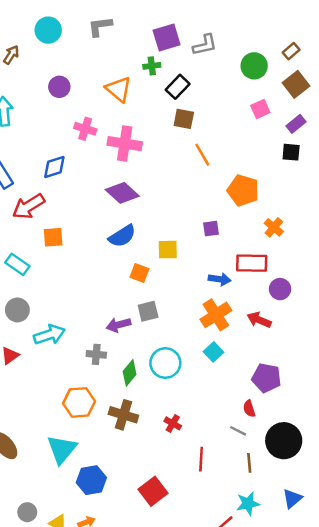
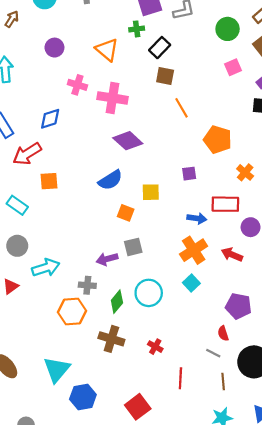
purple diamond: (122, 193) -> (128, 141), moved
orange hexagon: (79, 402) -> (72, 312), moved

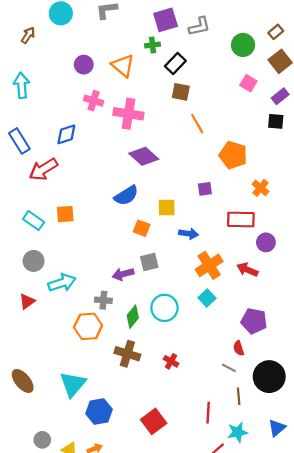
purple circle: (54, 48) -> (84, 65), moved
pink square: (233, 67) -> (248, 83), turned -35
orange square: (49, 181) -> (65, 214), moved
blue arrow: (197, 218) -> (188, 234), moved
red line: (180, 378) -> (208, 413), moved

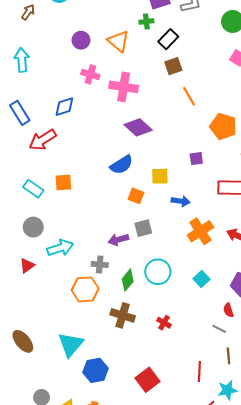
brown square: (181, 92) -> (173, 66), turned -30
cyan square: (207, 298) -> (201, 279), moved

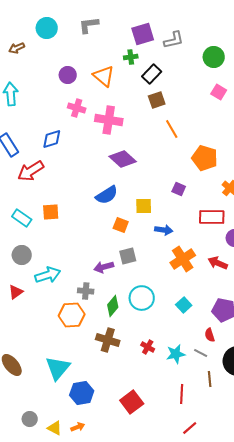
brown arrow: (28, 12) -> (17, 48), turned -147
purple square: (196, 159) -> (179, 189), turned 32
cyan star: (227, 390) -> (176, 354), moved

